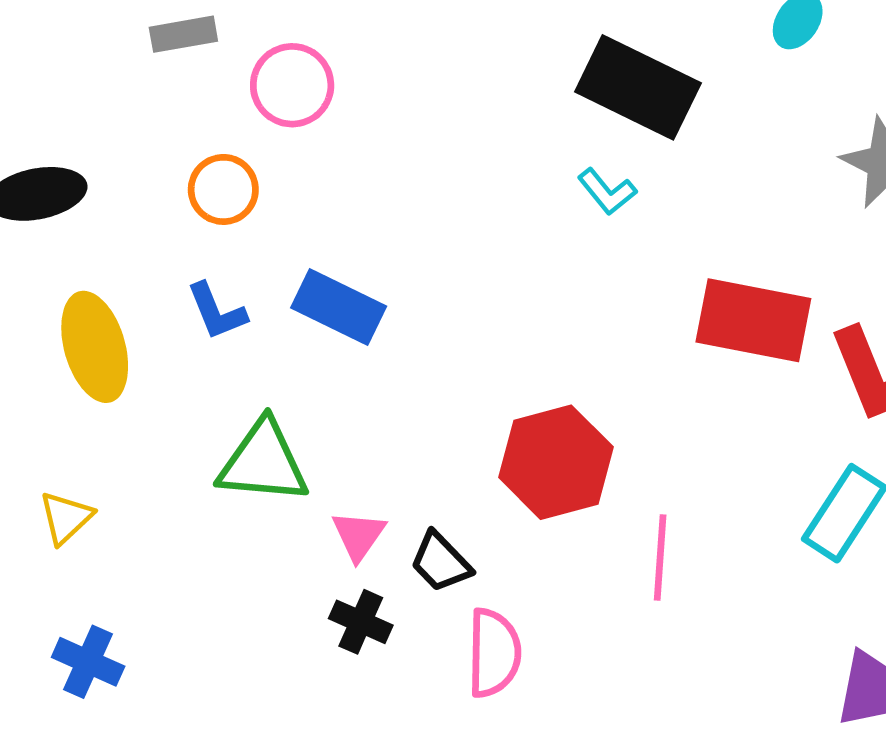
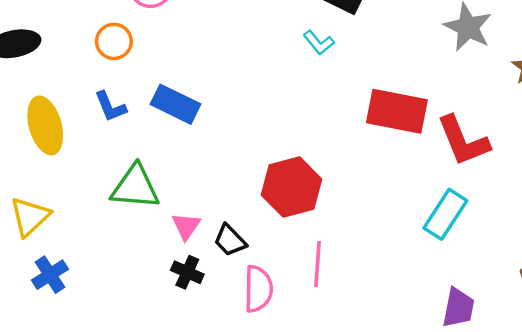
yellow triangle: (66, 518) -> (30, 217), size x1.4
pink line: (660, 558) -> (318, 264), moved
blue cross: (88, 662) -> (50, 275), moved, turned 33

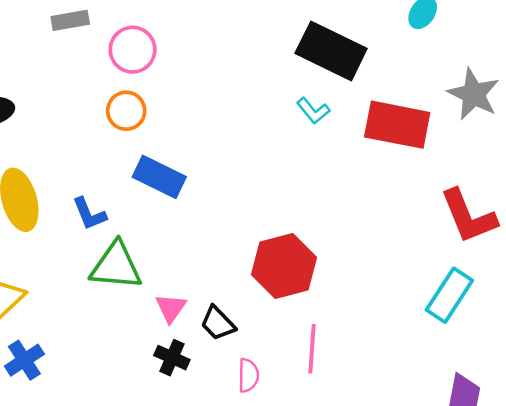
orange circle: (114, 41) -> (126, 111), moved
blue L-shape: (110, 107) -> (89, 214), moved
red rectangle: (397, 111) -> (397, 125), moved
pink semicircle: (258, 289) -> (248, 375), size x0.7

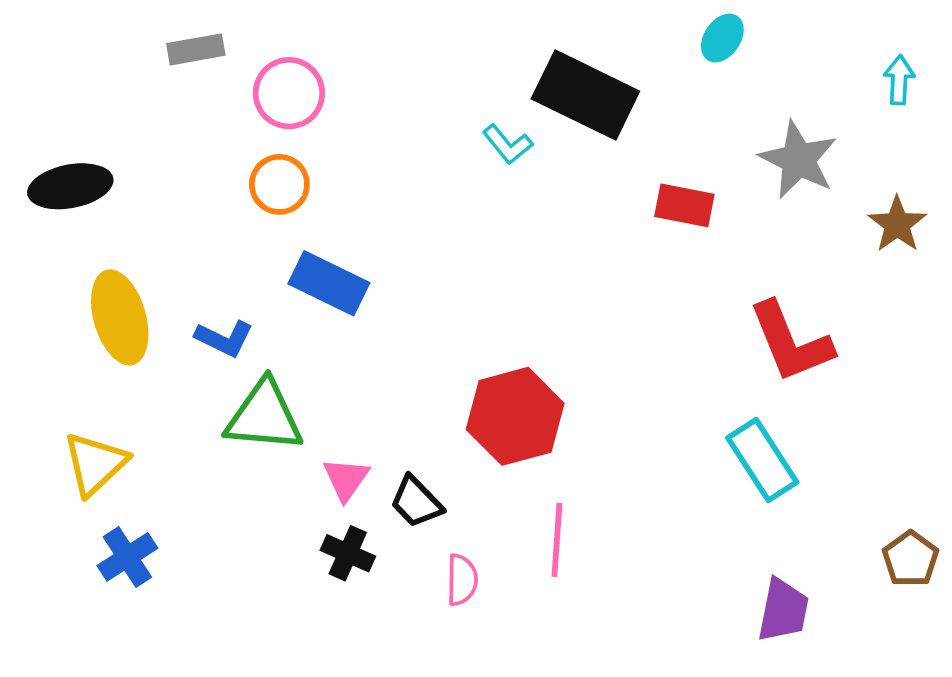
cyan L-shape: (313, 111) -> (508, 144), moved
red rectangle: (397, 125) -> (684, 205), size x0.6
blue L-shape: (89, 214) -> (224, 338), turned -42
cyan rectangle: (449, 295) -> (762, 460), turned -66

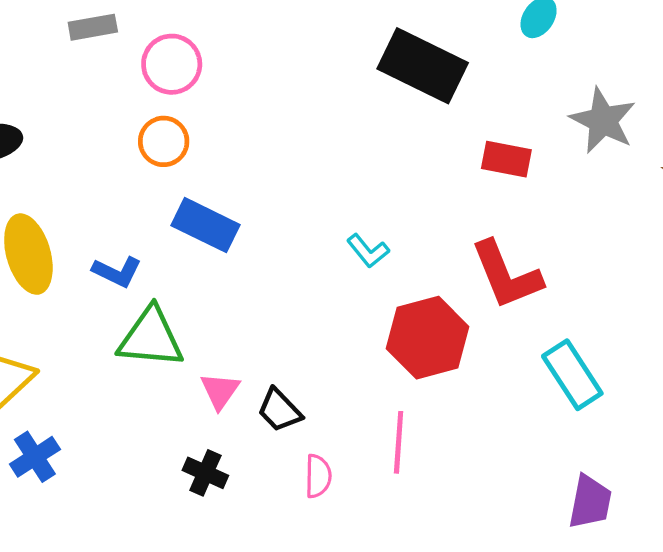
cyan L-shape: (508, 144) -> (368, 251), moved
red L-shape: (791, 342) -> (506, 275), moved
red hexagon: (515, 416) -> (428, 338), moved
black cross: (348, 553) -> (205, 473), moved

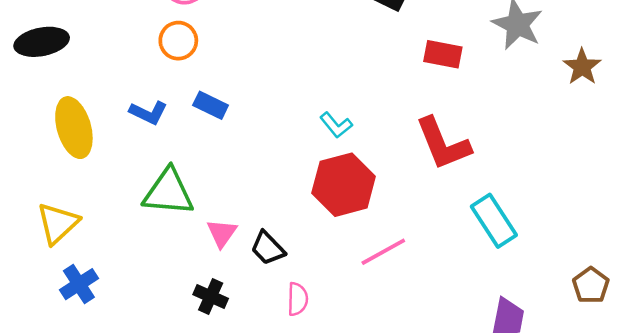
blue rectangle: (205, 225) -> (211, 105), size x0.7
blue L-shape: (117, 272) -> (148, 113), moved
red hexagon: (428, 338) -> (344, 185), moved
pink line: (399, 442) -> (383, 252), moved, turned 57

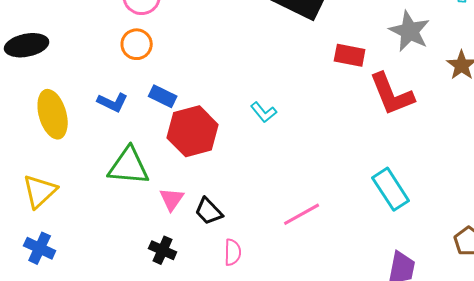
red L-shape: (443, 144) -> (392, 94), moved
red hexagon: (344, 185) -> (193, 131), moved
blue cross: (79, 284) -> (40, 248), moved, turned -32

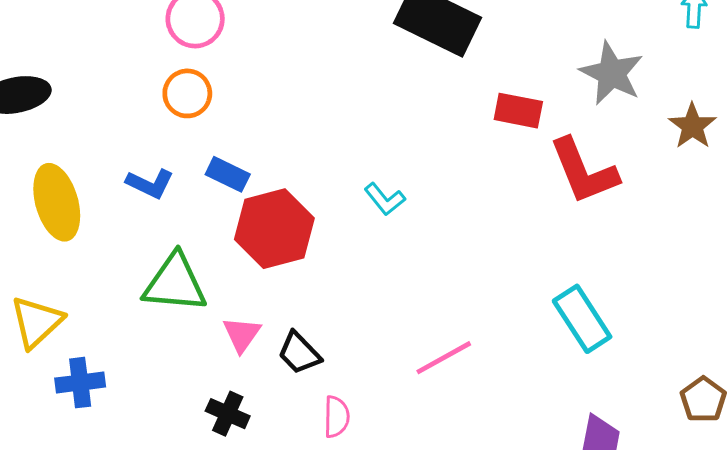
blue cross: (40, 248) -> (80, 383), moved, turned -32

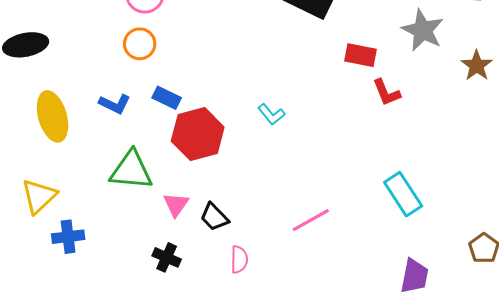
red L-shape: (584, 171) -> (386, 93), moved, size x0.6

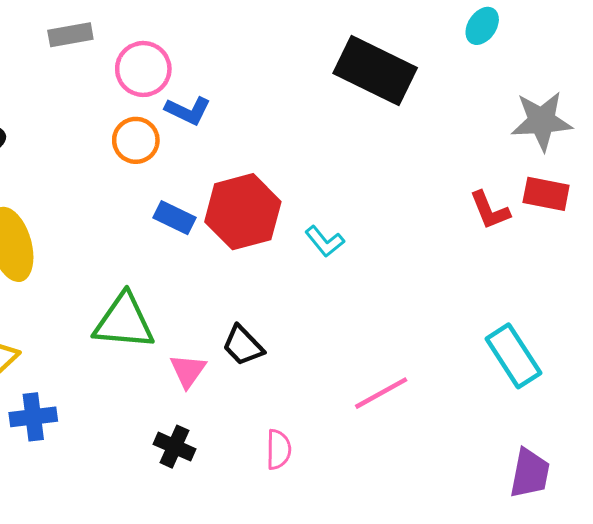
gray star: (423, 30) -> (542, 121), turned -30
red rectangle: (361, 55) -> (546, 194), moved
blue L-shape: (115, 104) -> (188, 111), moved
red hexagon: (198, 134) -> (243, 212), moved
black trapezoid: (214, 217) -> (243, 345), moved

